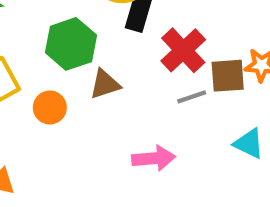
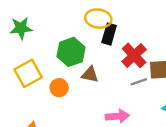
brown triangle: (105, 84) -> (90, 75), turned 30

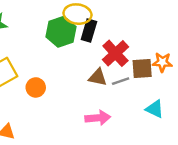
green hexagon: (71, 52) -> (61, 32), moved
brown triangle: (90, 75) -> (98, 77), moved

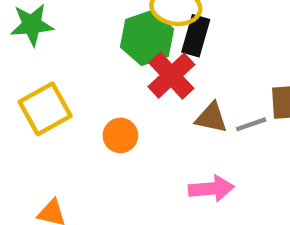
red cross: (115, 53) -> (171, 76), moved
orange circle: (36, 87) -> (120, 135), moved

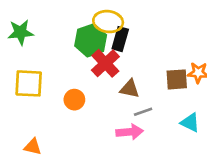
yellow square: (45, 109) -> (29, 83), turned 32
gray line: (251, 124) -> (143, 112), moved

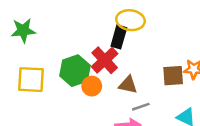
yellow ellipse: (108, 22) -> (130, 20), moved
green hexagon: (91, 40) -> (75, 71), moved
orange circle: (74, 100) -> (92, 86), moved

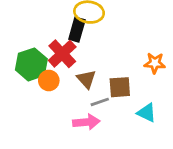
brown square: (173, 76) -> (120, 87), moved
brown triangle: (128, 85) -> (86, 79), turned 36

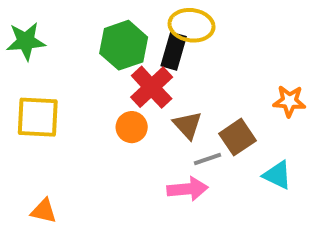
green hexagon: (31, 64) -> (124, 45), moved
brown square: (120, 87) -> (237, 137), turned -30

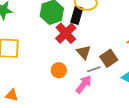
orange circle: (132, 127) -> (59, 70), moved
pink arrow: (188, 189) -> (84, 84), turned -48

